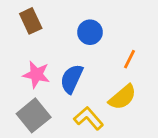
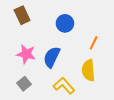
yellow semicircle: (122, 97) -> (88, 70), turned 125
gray square: (34, 115) -> (24, 84), size x0.6

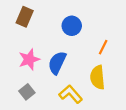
brown rectangle: (22, 15) -> (25, 17), turned 48
pink star: (26, 54) -> (29, 59), turned -30

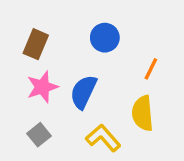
brown rectangle: (25, 17) -> (36, 44), moved

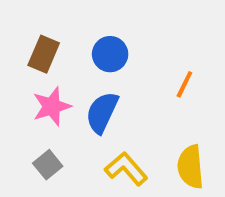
blue circle: (105, 38) -> (110, 54), moved
yellow semicircle: (143, 113) -> (190, 167), moved

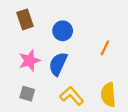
brown rectangle: (44, 54) -> (25, 19), moved, turned -42
gray square: (48, 165) -> (27, 94), turned -35

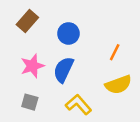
brown rectangle: (25, 19) -> (27, 21), turned 60
yellow semicircle: (108, 95) -> (118, 85), moved, turned -105

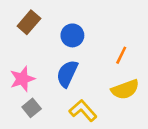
pink star: (32, 66) -> (22, 79), moved
gray square: (30, 102) -> (32, 108), turned 35

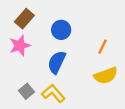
pink star: (22, 79) -> (20, 45), moved
yellow L-shape: (83, 111) -> (53, 93), moved

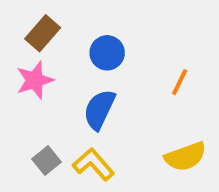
yellow semicircle: (106, 76) -> (185, 157), moved

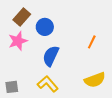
blue circle: (107, 53) -> (45, 27), moved
gray square: (46, 160) -> (12, 87), moved, turned 32

